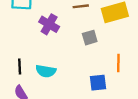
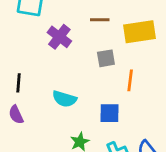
orange line: (118, 63) -> (130, 80), moved
cyan semicircle: (46, 71) -> (65, 99), moved

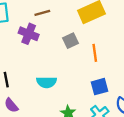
brown line: (100, 20) -> (42, 13), moved
blue square: (109, 113) -> (100, 87), moved

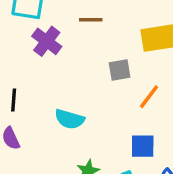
purple cross: (29, 34) -> (47, 41), moved
orange line: (95, 53) -> (149, 97), turned 30

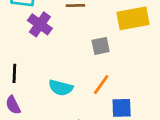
orange line: (149, 97) -> (101, 85), moved

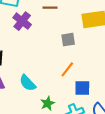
cyan semicircle: (61, 88) -> (28, 83), moved, turned 30

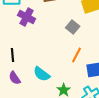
gray square: (68, 40) -> (73, 27), turned -32

